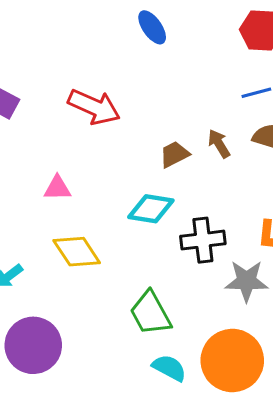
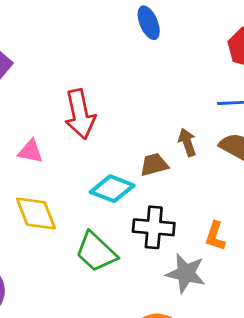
red arrow: (94, 107) -> (80, 114), moved, turned 42
brown trapezoid: (174, 154) -> (154, 165), moved
green trapezoid: (150, 313) -> (96, 252), moved, turned -30

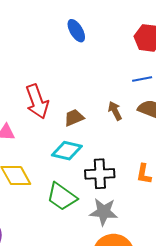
brown trapezoid: (154, 165) -> (74, 118), moved
gray star: (186, 273) -> (104, 212), moved

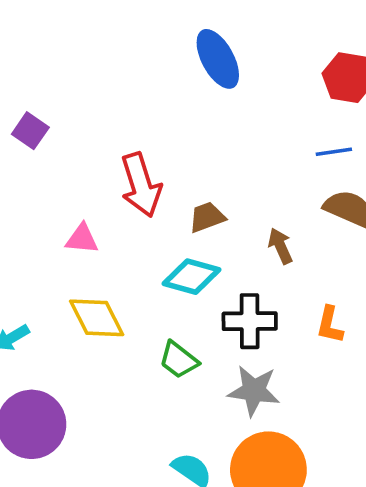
blue ellipse: (76, 31) -> (218, 59), size x1.4
brown arrow: (115, 111) -> (280, 246), moved
green trapezoid: (62, 197) -> (179, 360), size x0.7

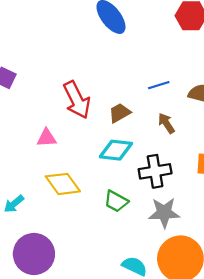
blue line: (334, 152) -> (159, 85), moved

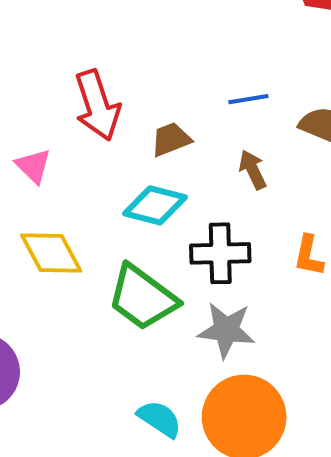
pink triangle: (47, 138) -> (33, 166), turned 40
green trapezoid: (116, 201) -> (143, 298), size x1.6

